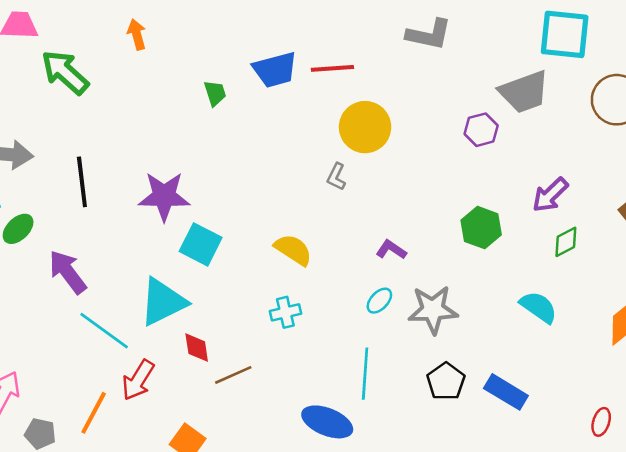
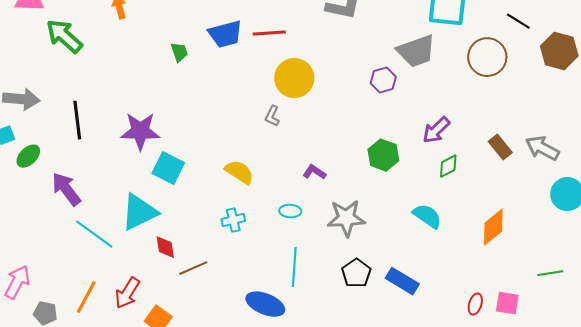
cyan ellipse: (379, 301) -> (290, 211), moved, turned 50
red arrow: (138, 380) -> (127, 293), moved

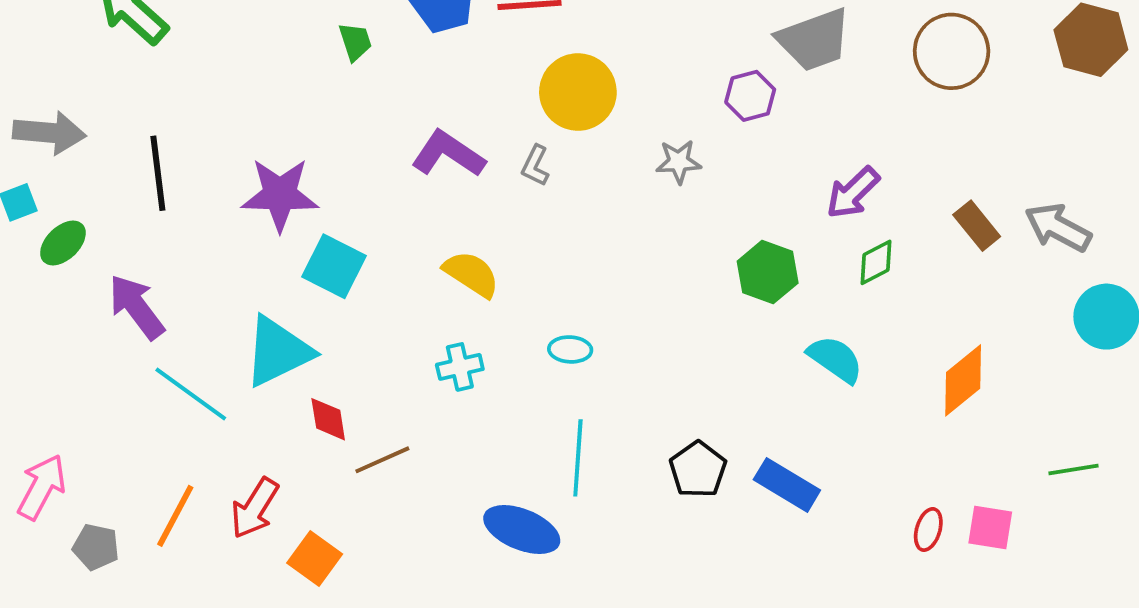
green hexagon: (383, 155) -> (768, 272), moved
purple L-shape: (314, 172) -> (448, 154), moved, size x1.6
gray star: (346, 218) -> (679, 162), moved, size x0.6

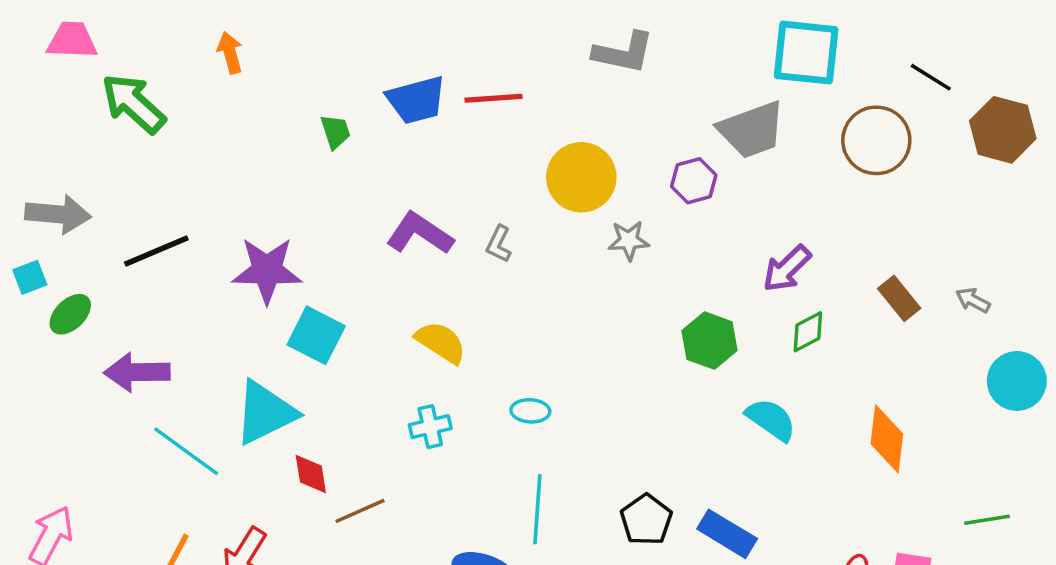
yellow circle: (578, 92) -> (581, 177), moved
black line: (158, 173) -> (156, 251), turned 74
gray arrow: (1058, 228) -> (973, 300), size x0.6
purple arrow: (137, 307) -> (137, 372), turned -54
orange diamond: (963, 380) -> (887, 439), turned -44

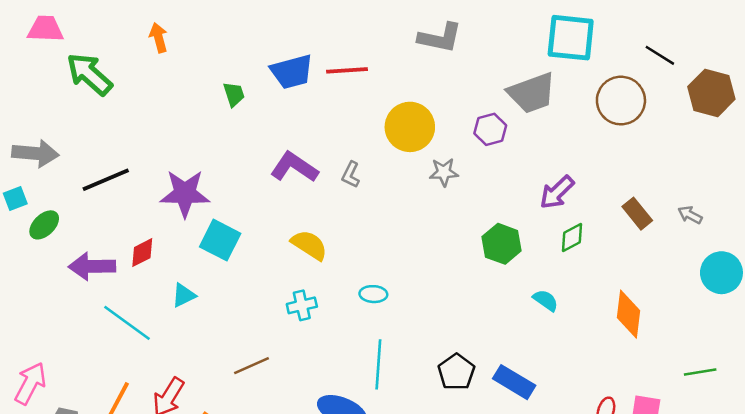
cyan triangle: (265, 413) -> (184, 295), size x0.5
cyan semicircle: (771, 420) -> (546, 300), size x0.7
red diamond: (311, 474) -> (142, 253), moved, turned 72

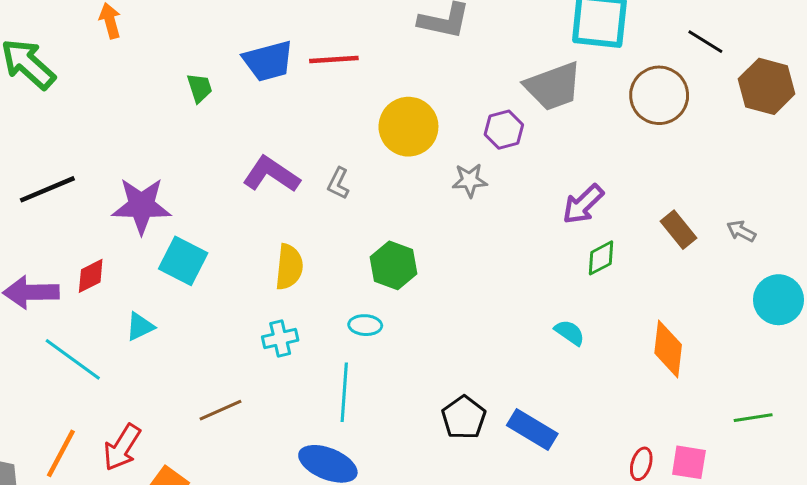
gray star: (444, 172) -> (470, 180), moved
green hexagon: (502, 244) -> (394, 265), moved
yellow semicircle: (309, 245) -> (289, 267), turned 63
cyan line: (378, 364) -> (344, 392), moved

